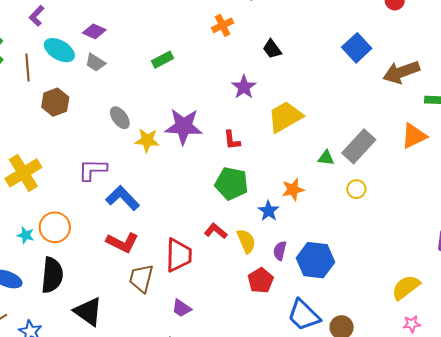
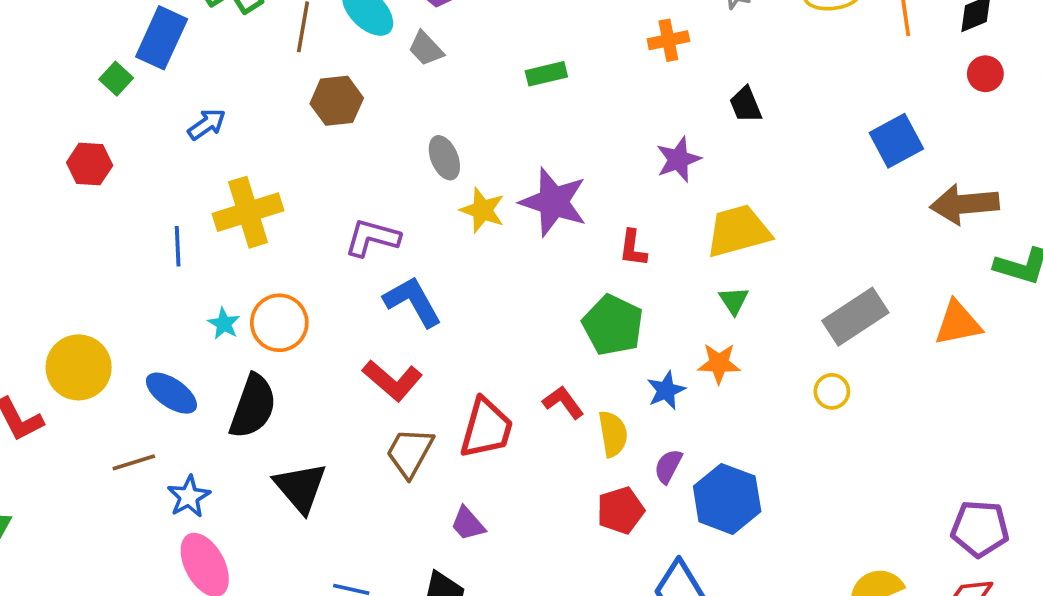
green triangle: (326, 158) -> (734, 301), moved, turned 36

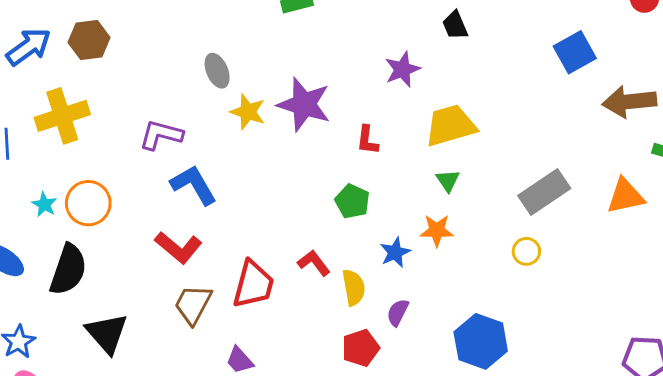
brown hexagon: (337, 101) -> (89, 40), moved
blue arrow: (207, 124) -> (29, 47), size x1.5
green pentagon: (613, 325) -> (352, 201), size x0.7
blue hexagon: (727, 499) -> (481, 341), moved

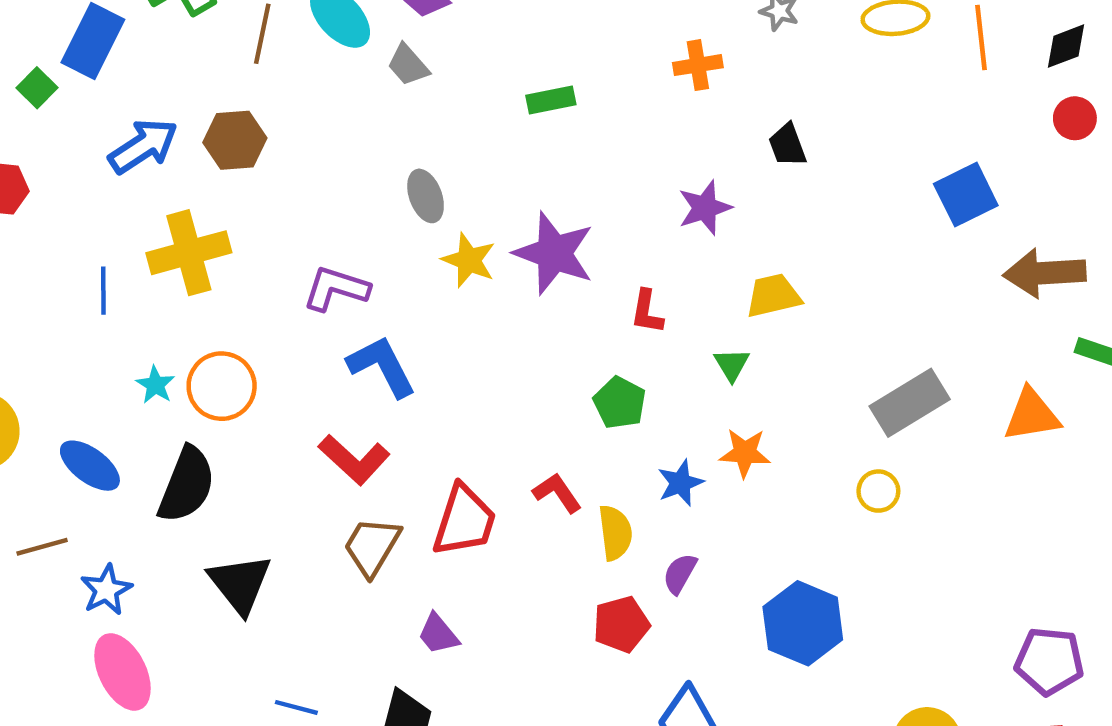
yellow trapezoid: (451, 125) -> (773, 296), size x0.7
green triangle: (448, 181) -> (732, 365), moved

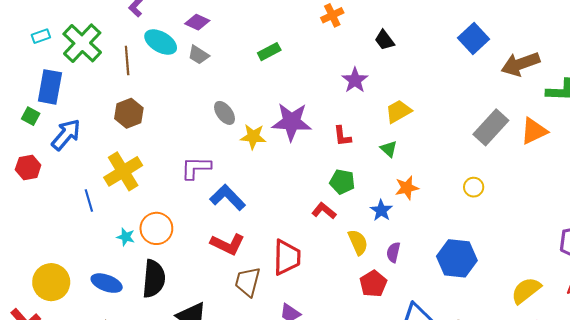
blue arrow: (143, 146) -> (66, 135), moved
gray rectangle: (910, 403) -> (491, 127), moved
red L-shape: (557, 493) -> (324, 211), moved

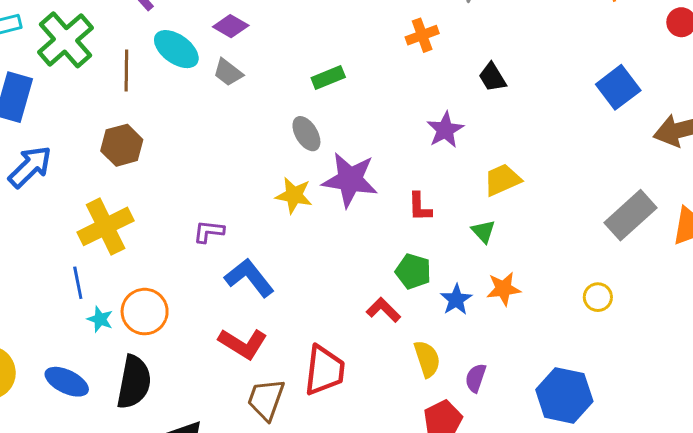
gray ellipse: (225, 113) -> (306, 134), moved
purple L-shape: (196, 168) -> (209, 231), size x0.7
blue line: (89, 201) -> (78, 283), moved
blue star: (381, 210) -> (456, 300), moved

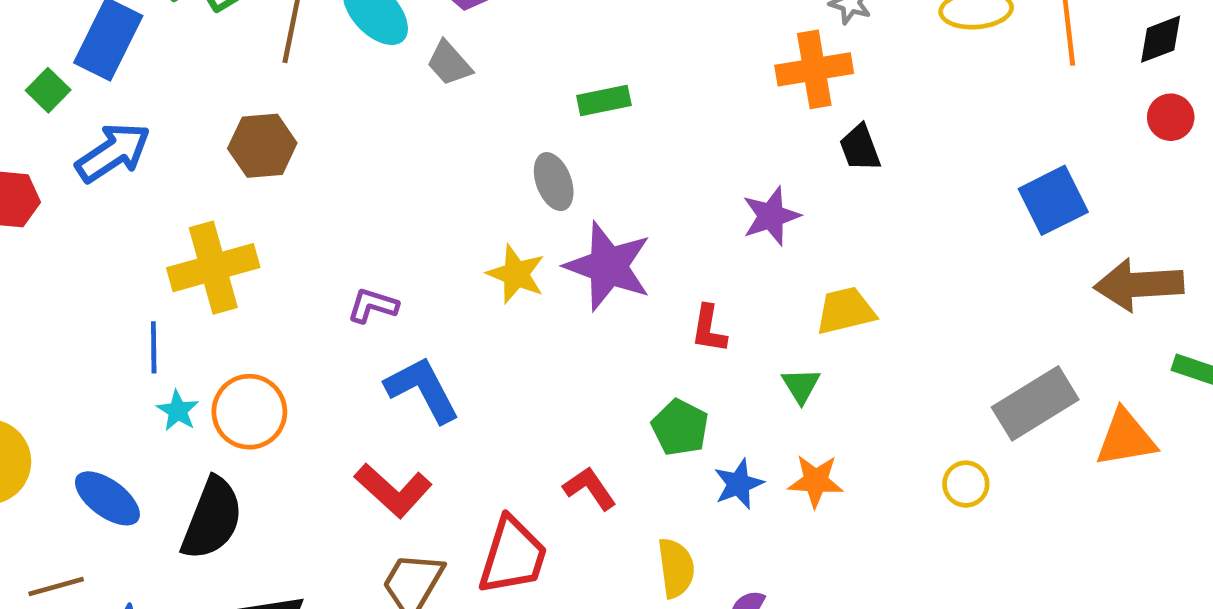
orange cross: (422, 35) -> (814, 69), moved, size x1.4
yellow circle: (598, 297) -> (966, 484), moved
red L-shape: (383, 310) -> (590, 488), moved

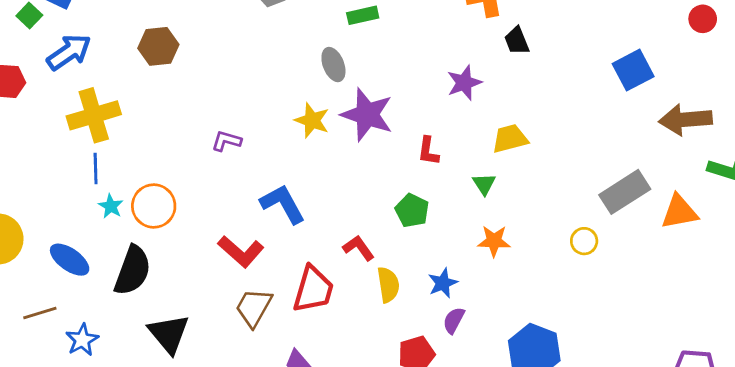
yellow cross: (213, 268) -> (94, 115), moved
blue L-shape: (423, 389) -> (283, 204), moved
blue star: (739, 484) -> (443, 283), moved
yellow semicircle: (676, 568) -> (388, 285), moved

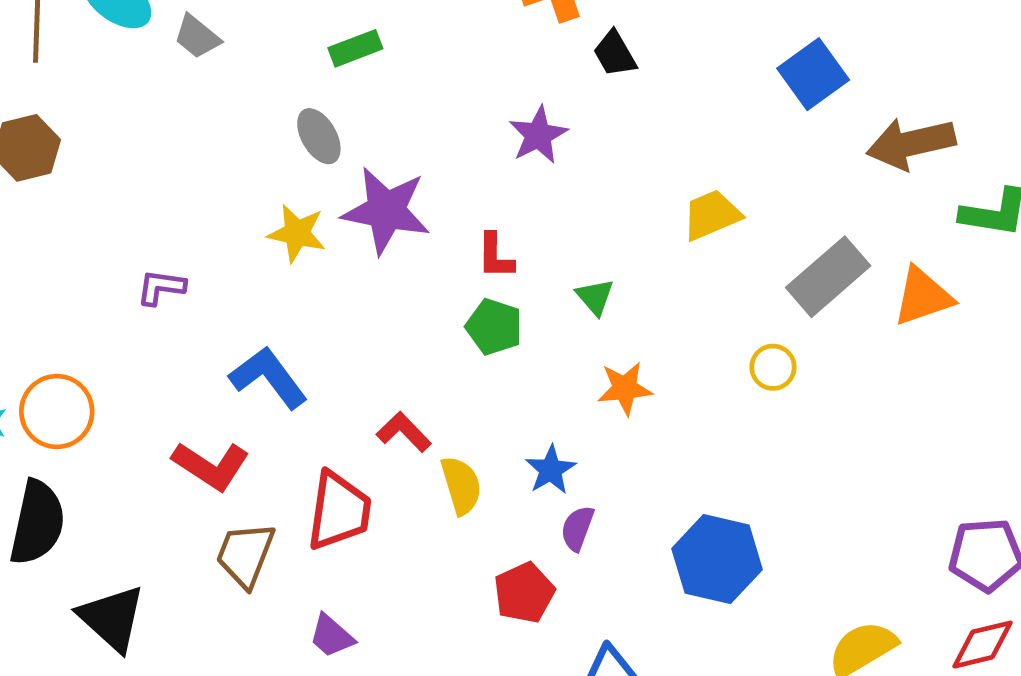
yellow trapezoid: (510, 139) -> (712, 215), moved
green pentagon: (412, 210) -> (494, 327), moved

